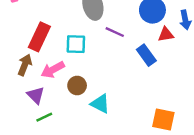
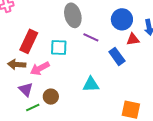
brown arrow: (25, 65) -> (17, 64), turned -108
brown circle: (77, 86) -> (51, 97), moved
cyan triangle: (100, 104) -> (91, 84), moved, turned -30

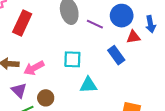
purple line: (91, 37) -> (95, 24), moved
red rectangle: (29, 41) -> (22, 23), moved
cyan square: (59, 47) -> (72, 59), moved

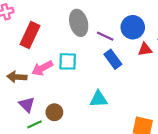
blue rectangle: (116, 55) -> (113, 59), moved
cyan square: (72, 59) -> (68, 61), moved
pink arrow: (34, 68) -> (42, 68), moved

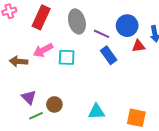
red rectangle: (30, 35) -> (41, 17), moved
pink arrow: (42, 68) -> (43, 50), moved
brown arrow: (17, 77) -> (19, 61), moved
cyan triangle: (99, 99) -> (96, 112), moved

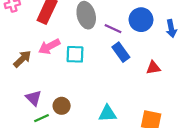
red triangle: (138, 46) -> (153, 68), moved
brown arrow: (19, 61) -> (22, 59), turned 132

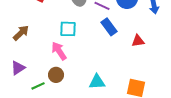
pink arrow: (49, 47) -> (59, 51), moved, turned 84
purple triangle: (34, 98) -> (18, 68), moved, turned 42

